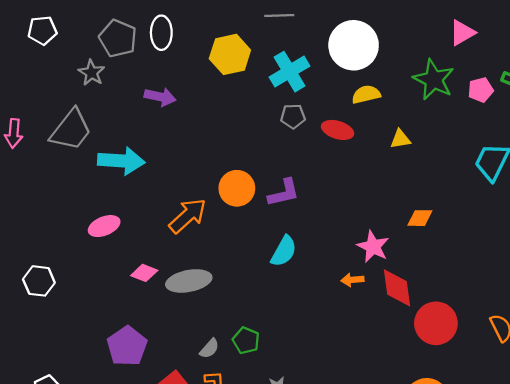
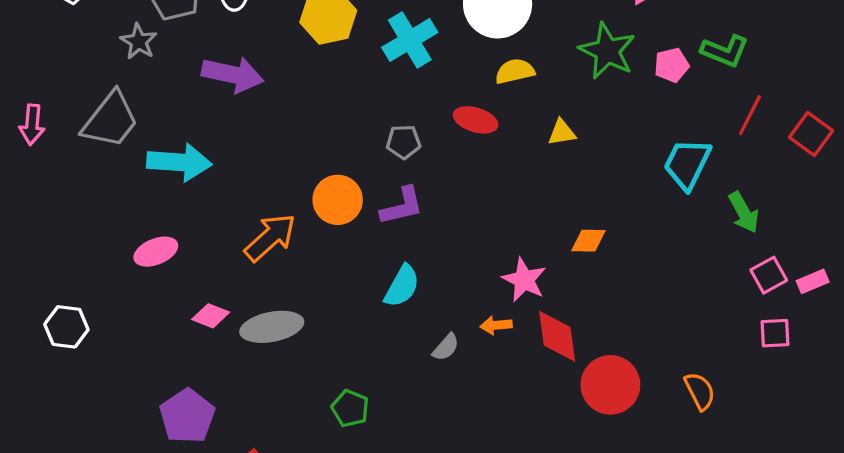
purple arrow: (160, 97) -> (233, 74), size x1.4
gray pentagon: (293, 116) -> (403, 142), moved
gray semicircle: (209, 348) -> (446, 347), moved

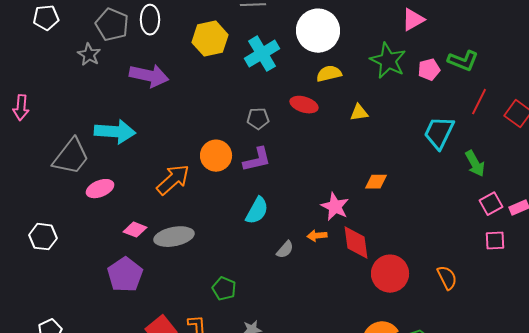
gray trapezoid: (110, 120) -> (71, 157), moved
purple pentagon: (187, 416) -> (125, 275), moved

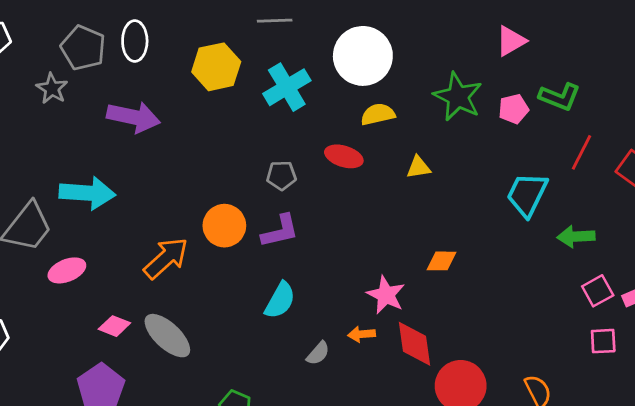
pink triangle: (413, 20) -> (511, 41), moved
green arrow: (475, 164) -> (576, 236), turned 116
gray ellipse: (174, 237) -> (167, 336), turned 54

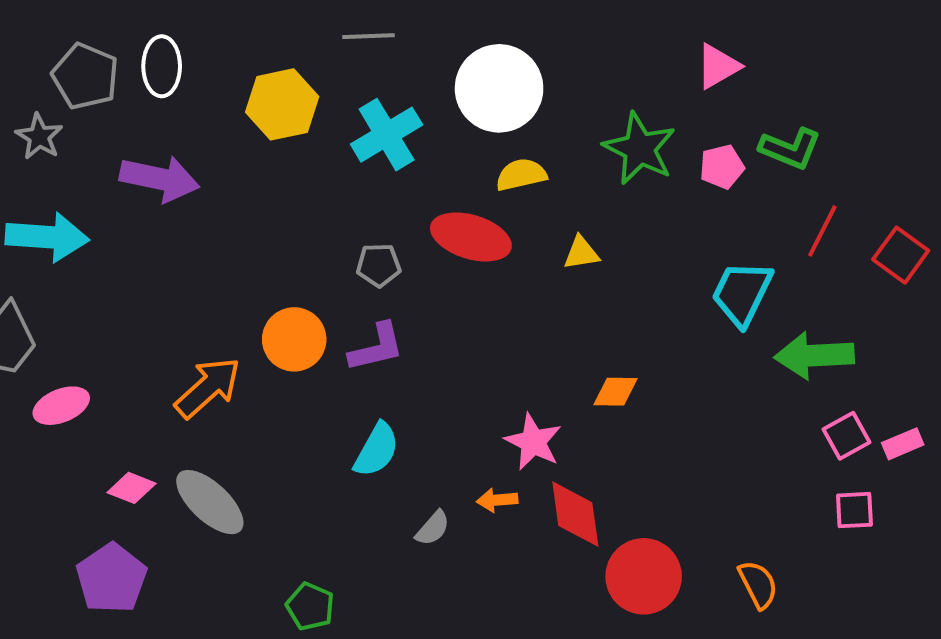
red ellipse: (344, 156) -> (471, 237), size x1.4
cyan arrow: (87, 193) -> (47, 237), moved
green arrow: (576, 236) -> (814, 355), size x1.4

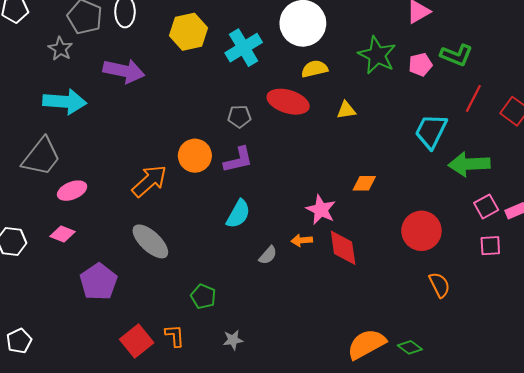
pink diamond: (132, 488) -> (63, 234), moved
red circle: (644, 576) -> (421, 231), moved

